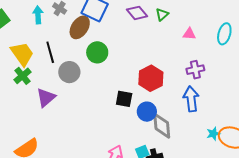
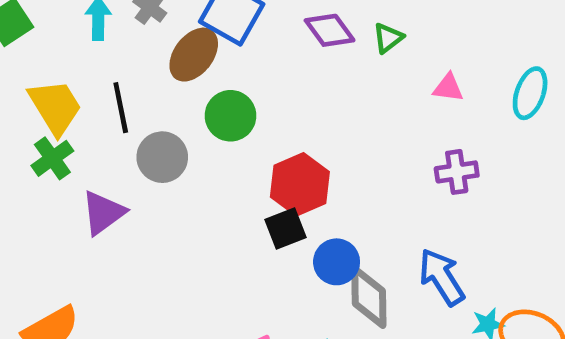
red hexagon: (151, 78) -> (300, 184), moved
black square: (124, 99) -> (285, 229), turned -36
blue arrow: (191, 99) -> (442, 277), moved, turned -30

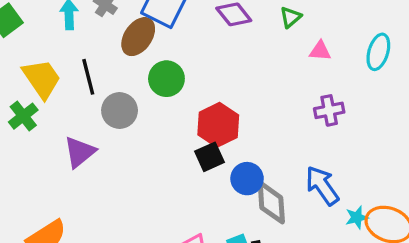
green triangle: (388, 38) -> (290, 17), moved
green cross: (52, 158) -> (23, 116), moved

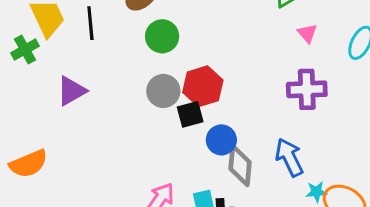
pink triangle: (320, 51) -> (307, 33), turned 35
purple cross: (329, 110) -> (307, 89), size x1.4
gray circle: (120, 111) -> (163, 91), moved

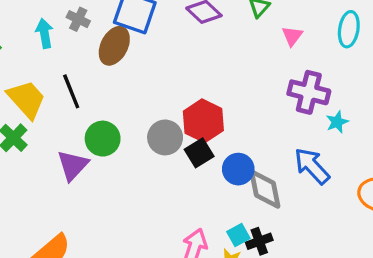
pink triangle: (307, 33) -> (292, 36), turned 35
green circle: (162, 36) -> (103, 139), moved
purple cross: (307, 89) -> (309, 92), turned 33
cyan star: (316, 192) -> (337, 122), moved

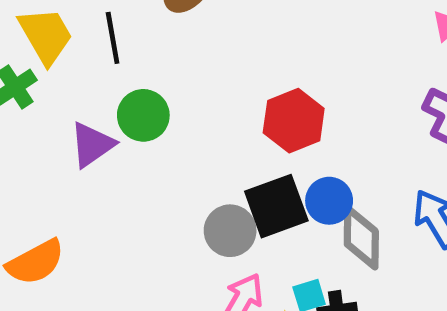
gray circle: (165, 137) -> (230, 231), moved
black square: (199, 153) -> (276, 206), moved, size x1.5

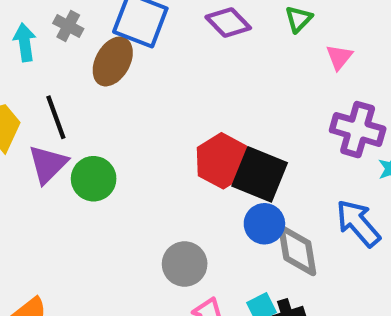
purple triangle: (92, 145) -> (48, 164), moved
black square: (276, 206) -> (260, 174), moved, turned -38

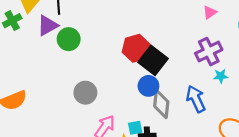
purple cross: (358, 130) -> (209, 52), turned 32
gray circle: (185, 264) -> (85, 93), moved

